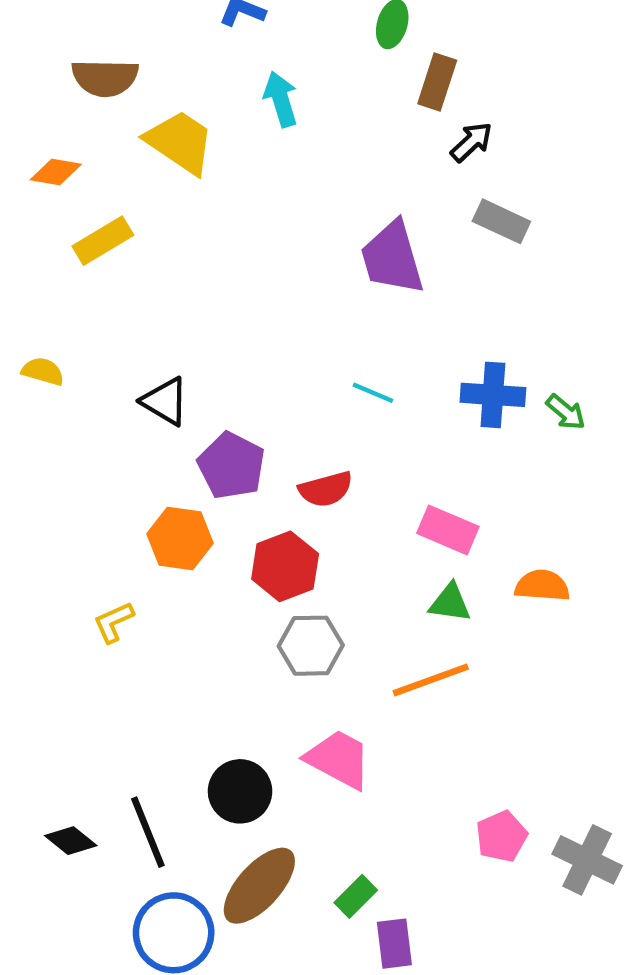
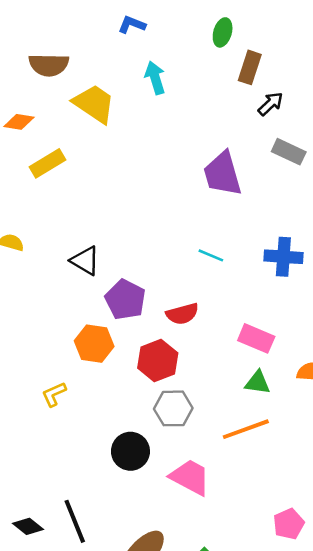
black circle: (240, 791) -> (130, 451), moved

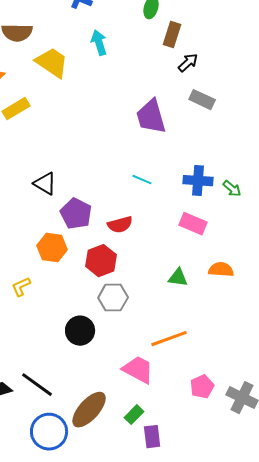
pink rectangle: (256, 338) -> (193, 224), moved
orange line: (246, 429) -> (169, 339), moved
pink trapezoid: (190, 477) -> (138, 370), moved
black line: (75, 521) -> (37, 385), turned -32

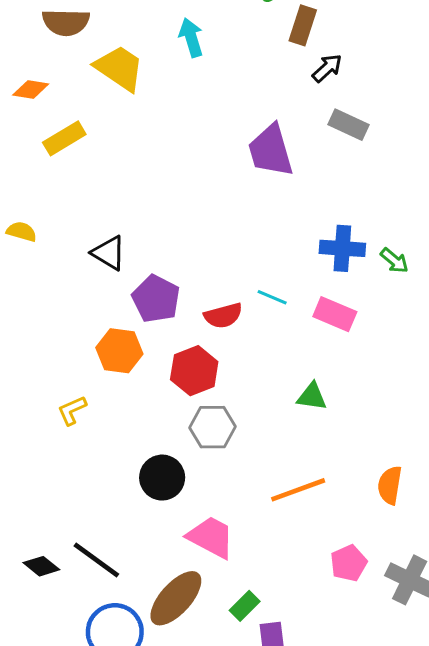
cyan line: (142, 180) -> (272, 297), moved
orange semicircle: (221, 270) -> (390, 485), moved, turned -85
pink trapezoid: (138, 370) -> (211, 537), moved

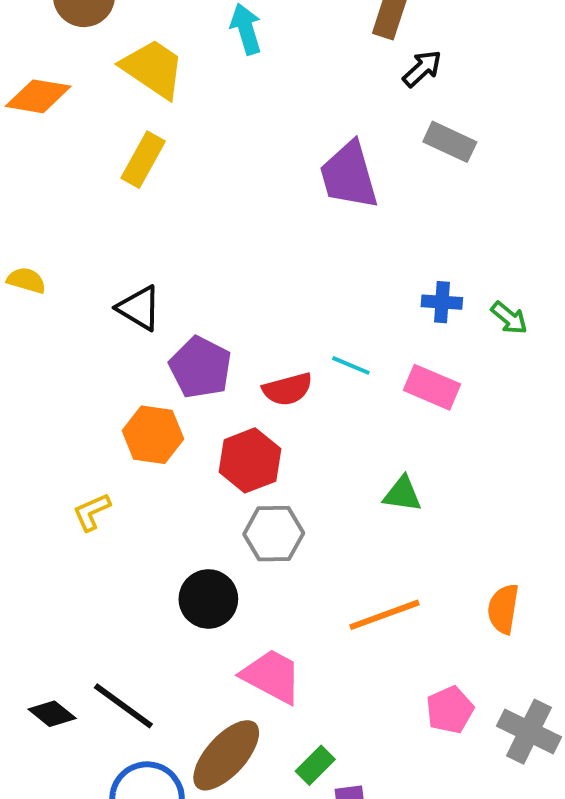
orange diamond: (31, 89) -> (38, 96), size x1.4
yellow rectangle: (64, 138) -> (143, 160), moved, turned -30
blue cross: (342, 248) -> (442, 302), size x0.7

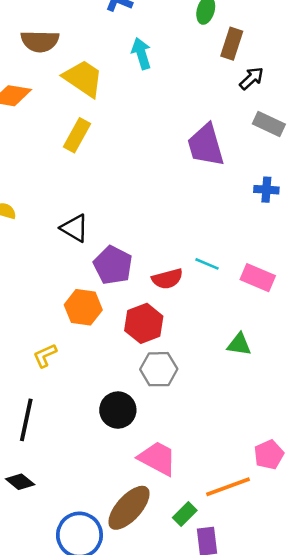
blue cross: (442, 302) -> (266, 190), moved
orange line: (385, 615) -> (228, 487), moved
black line: (123, 706) -> (26, 420), moved, turned 66
pink pentagon: (450, 710) -> (269, 455), moved

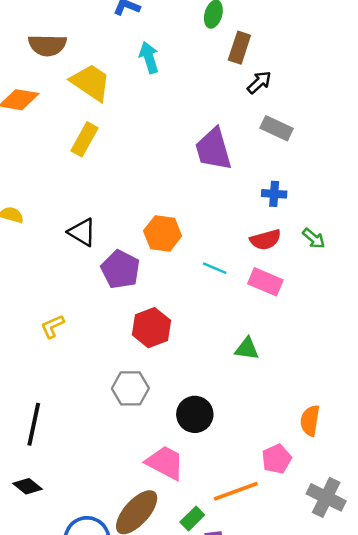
red semicircle: (167, 279) -> (265, 240), moved
orange hexagon: (83, 307) -> (163, 233), moved
yellow L-shape: (45, 356) -> (52, 326), moved
gray hexagon: (159, 369) -> (130, 388), moved
black circle: (118, 410) -> (195, 414), moved

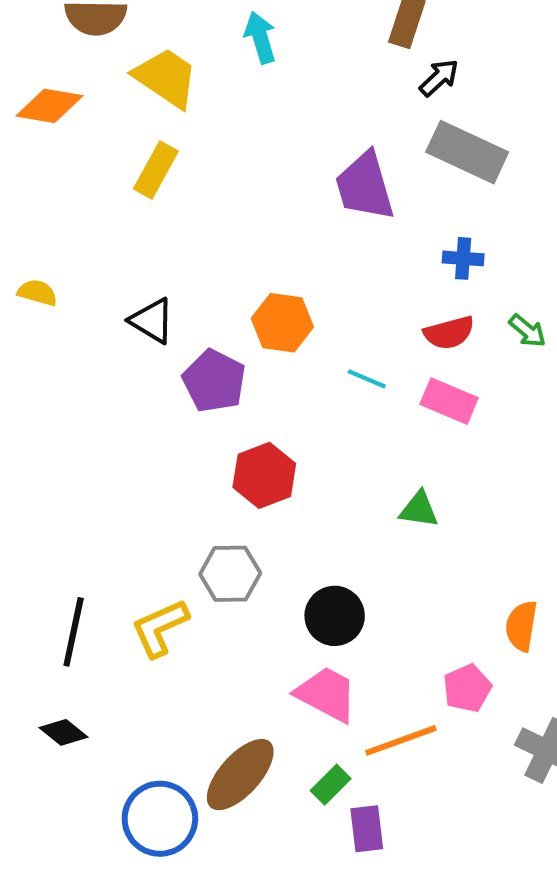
gray rectangle: (277, 128) -> (467, 152), size x1.5
yellow L-shape: (52, 326) -> (160, 628), moved, size x1.5
pink trapezoid: (165, 463) -> (327, 694), moved

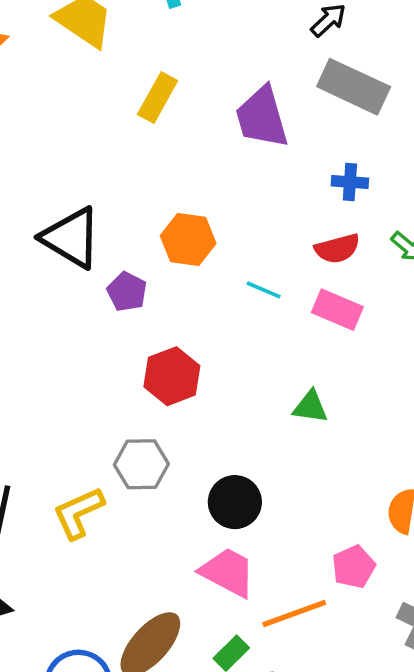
yellow rectangle: (156, 170) -> (158, 98), moved
black triangle: (152, 321) -> (71, 238), size x1.5
purple pentagon: (214, 381) -> (127, 292), size x0.7

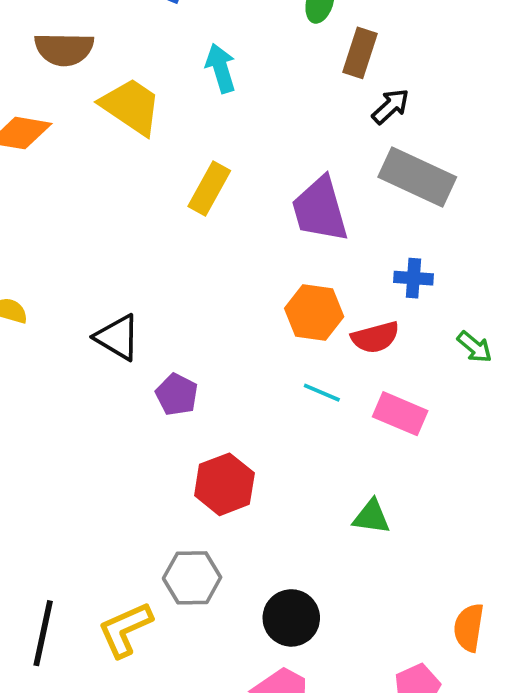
black triangle: (71, 238) -> (118, 337), size x0.7
orange hexagon: (188, 240) -> (314, 313), moved
red semicircle: (337, 249) -> (375, 337), moved

